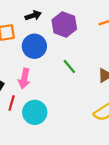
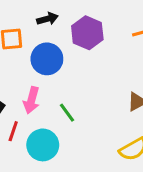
green line: (69, 66) -> (67, 113), moved

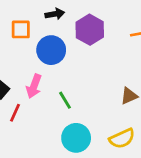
cyan circle: (43, 145) -> (76, 138), moved

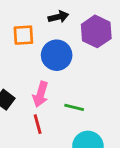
green line: (65, 100) -> (74, 107), turned -42
red line: (15, 113) -> (38, 124), moved, turned -36

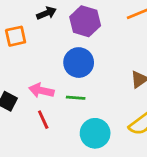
blue circle: (57, 55) -> (79, 63), moved
pink arrow: (41, 94) -> (41, 91), turned 95

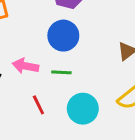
red line: (43, 120) -> (38, 105), moved

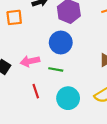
pink arrow: (25, 66) -> (30, 61), turned -30

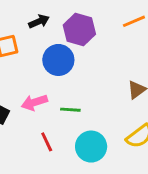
blue circle: (61, 43) -> (58, 60), moved

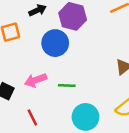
red line: (47, 142) -> (32, 117), moved

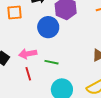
red line: (32, 117) -> (28, 74), moved

